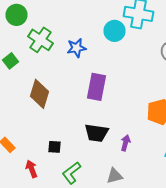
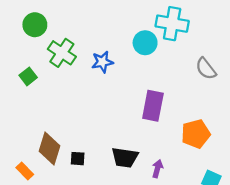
purple rectangle: (96, 87) -> (153, 106), moved
brown diamond: (40, 94) -> (49, 148), moved
black square: (54, 147) -> (78, 159), moved

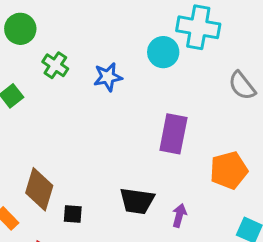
green cross: (62, 53) -> (55, 65), size x0.7
black square: (78, 159) -> (73, 214), moved

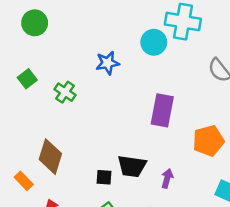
green cross: (55, 65) -> (65, 92), moved
black square: (73, 214) -> (104, 177), moved

